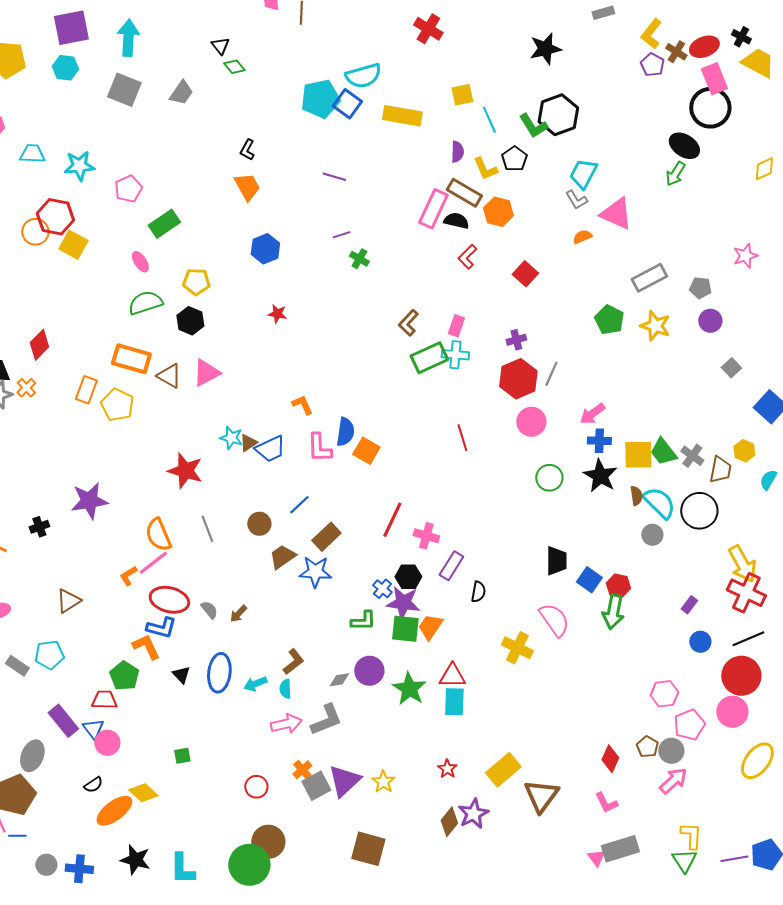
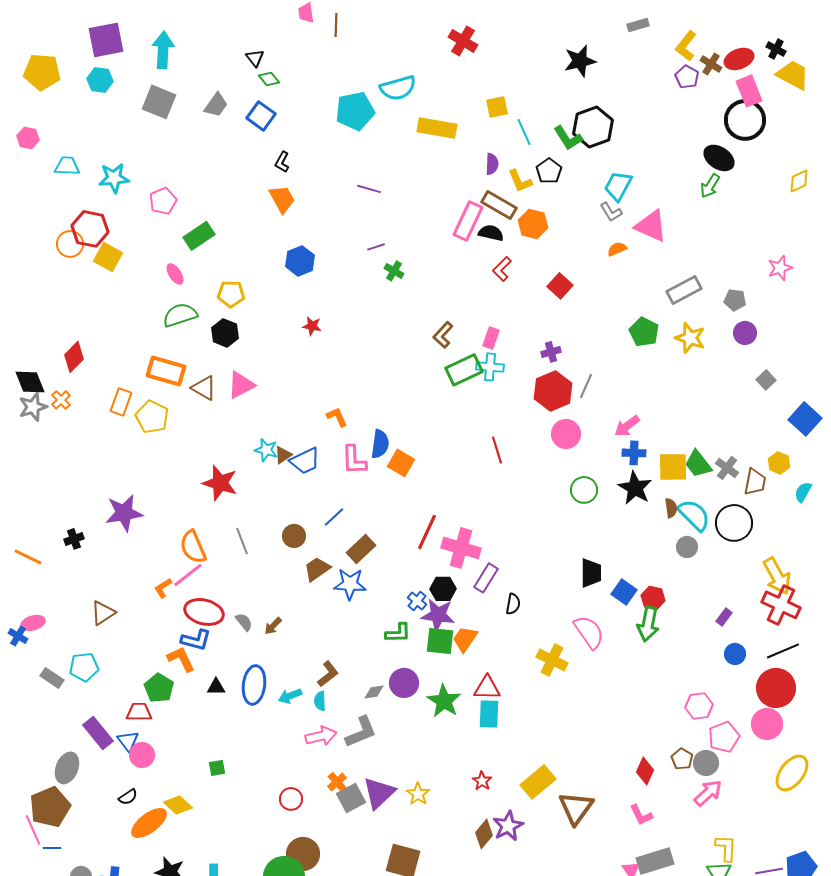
blue square: (347, 104) -> (261, 116), moved
pink cross: (426, 536) -> (461, 548), size x1.5
black triangle: (181, 675) -> (216, 687), turned -48

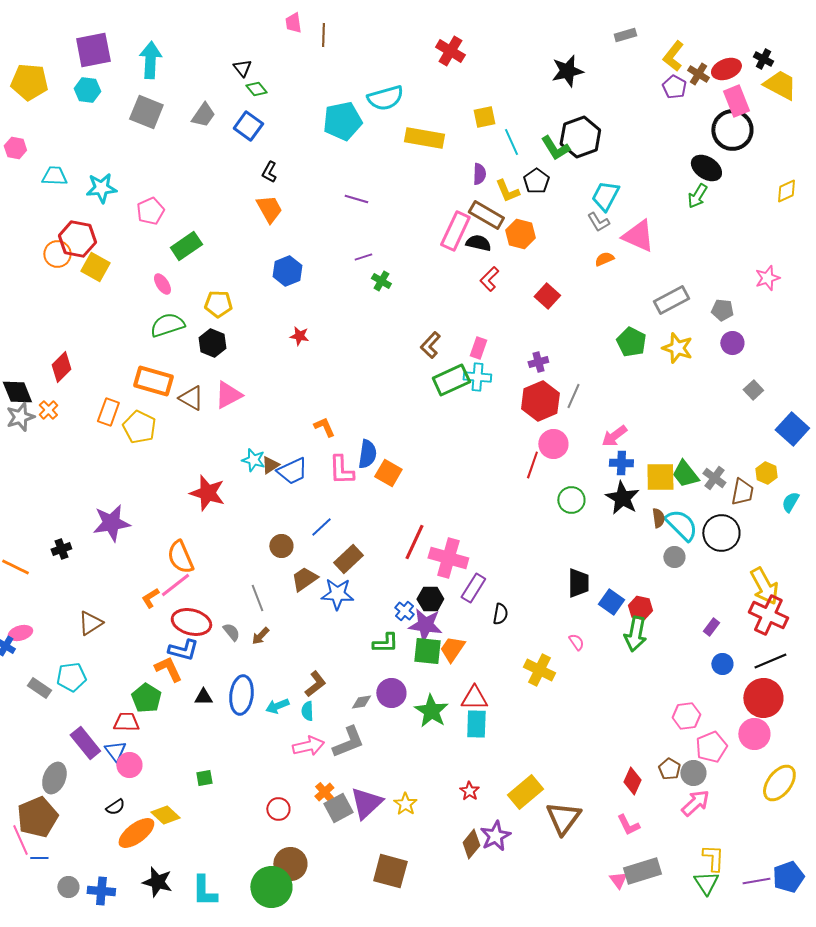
red line: (497, 450) -> (532, 465), moved, turned 36
gray line: (242, 541) -> (257, 598), moved
pink semicircle: (589, 632) -> (576, 642), size x0.5

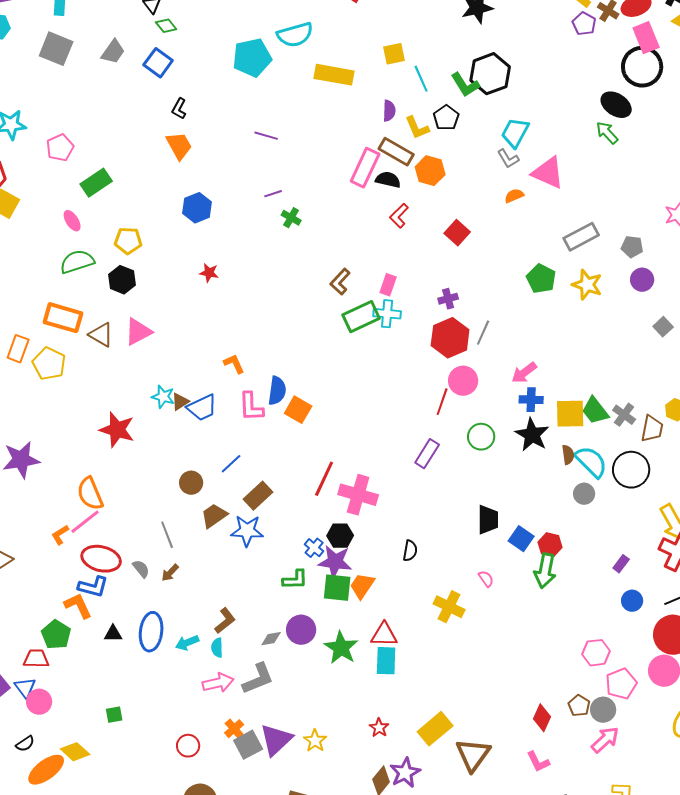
green arrow: (697, 196) -> (607, 133), turned 105
purple rectangle: (473, 588) -> (427, 454), moved

